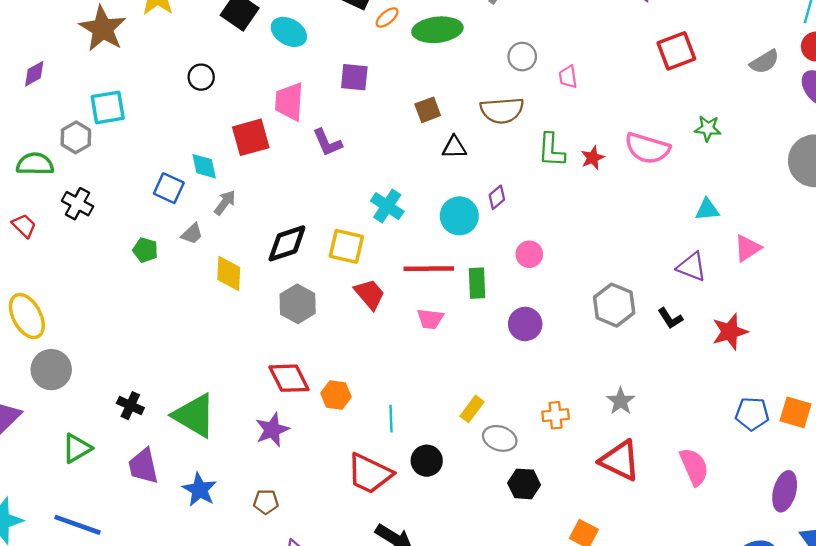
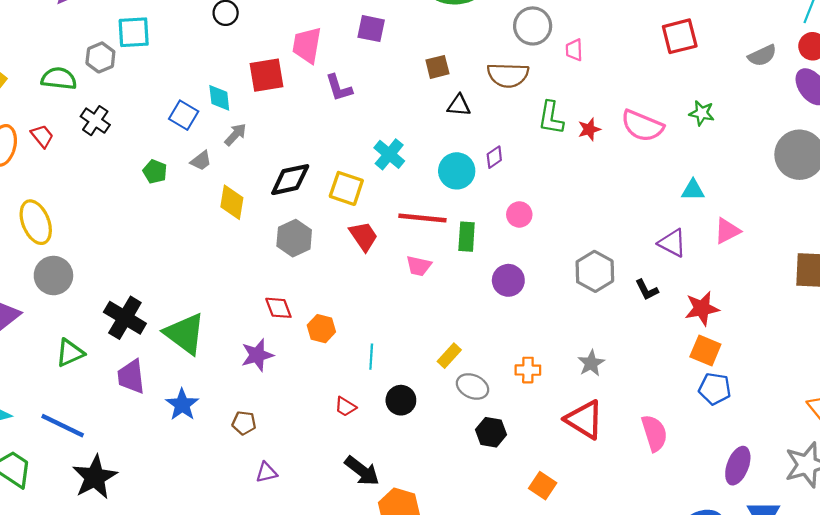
gray circle: (522, 57) -> (533, 26), size x1.4
red diamond: (289, 378) -> (278, 308), size x0.7
black cross: (130, 406) -> (125, 318), size x1.6
orange square: (796, 412) -> (705, 350), moved
red trapezoid: (370, 474) -> (345, 407), size x0.5

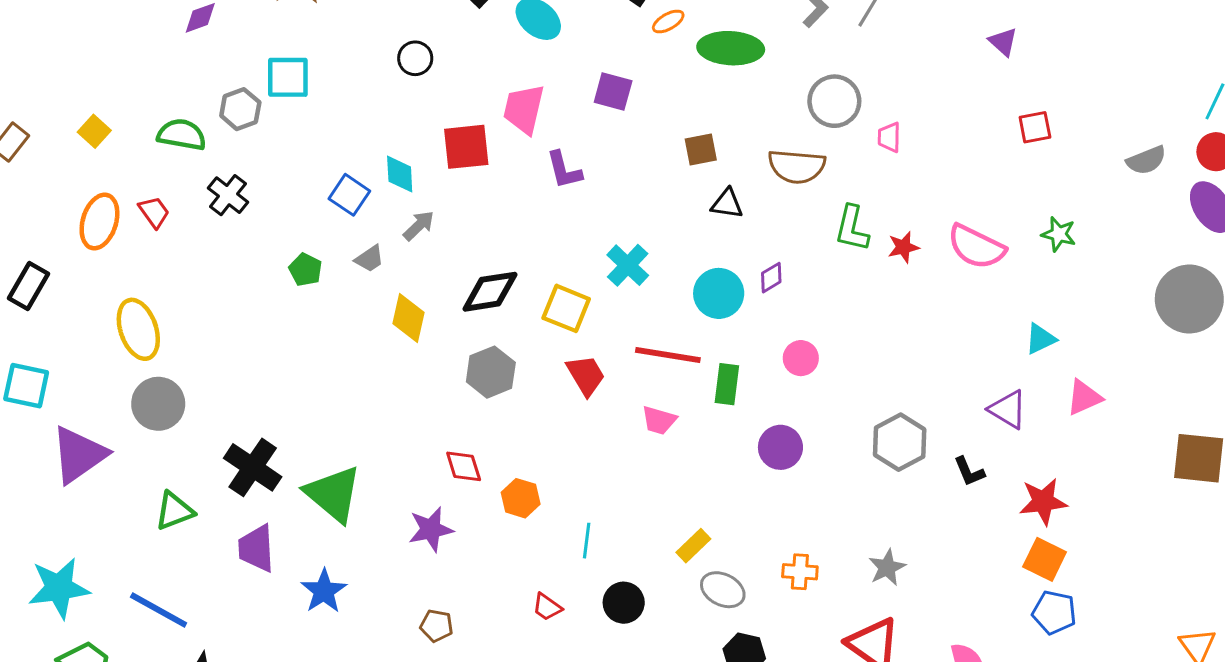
red square: (680, 36) -> (1035, 127), size x0.7
cyan triangle: (693, 190) -> (1040, 339), turned -30
brown pentagon: (244, 423) -> (437, 626), moved

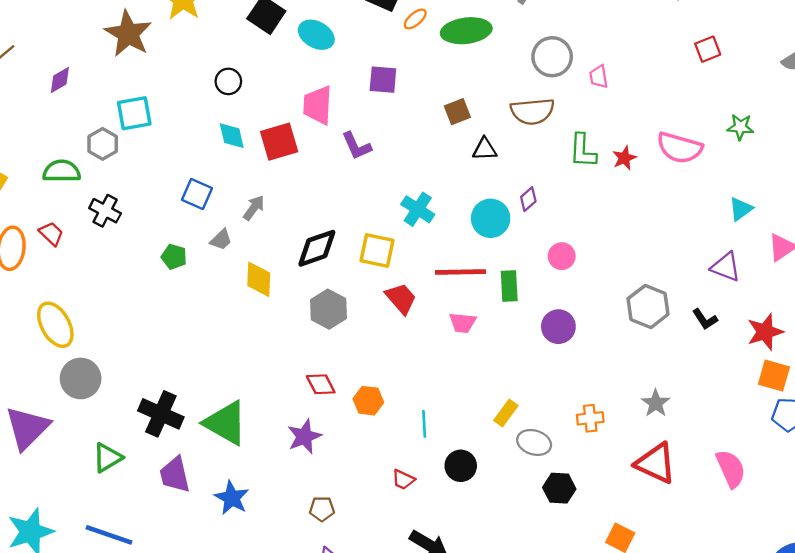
cyan diamond: (400, 174) -> (232, 136), moved

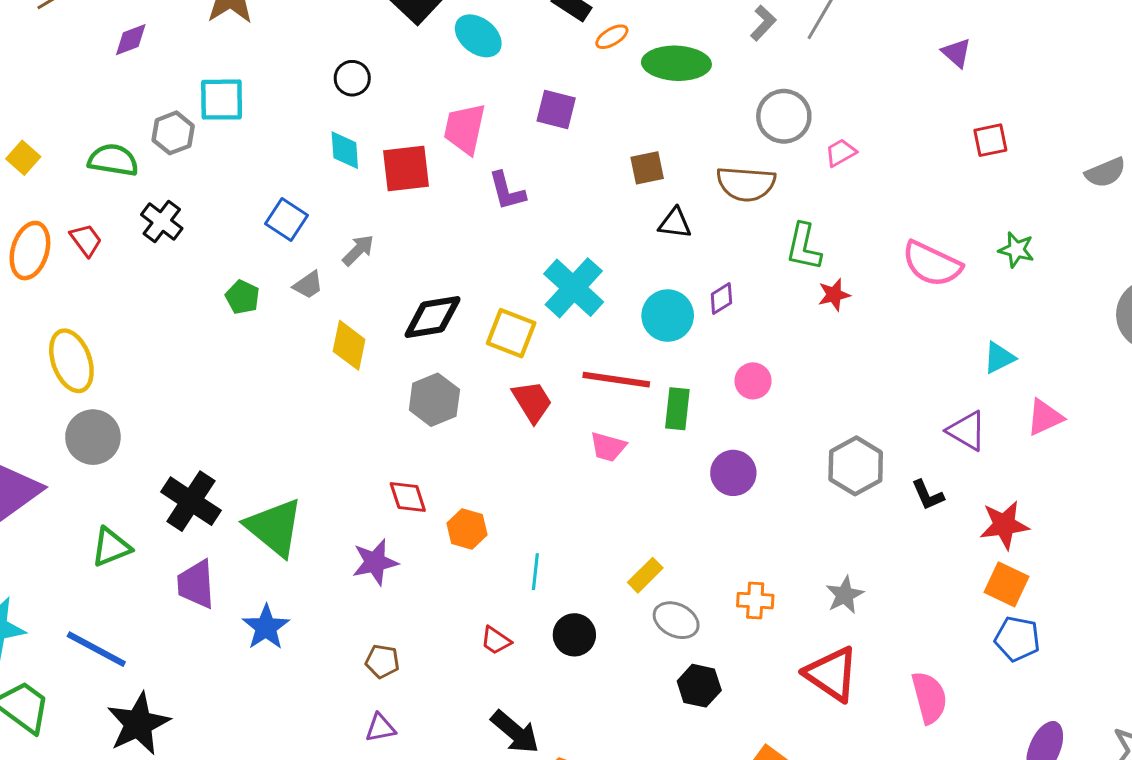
pink trapezoid: (599, 77) -> (841, 153), turned 60
red star: (624, 158) -> (834, 295), moved
cyan cross: (418, 209) -> (574, 288), size x1.4

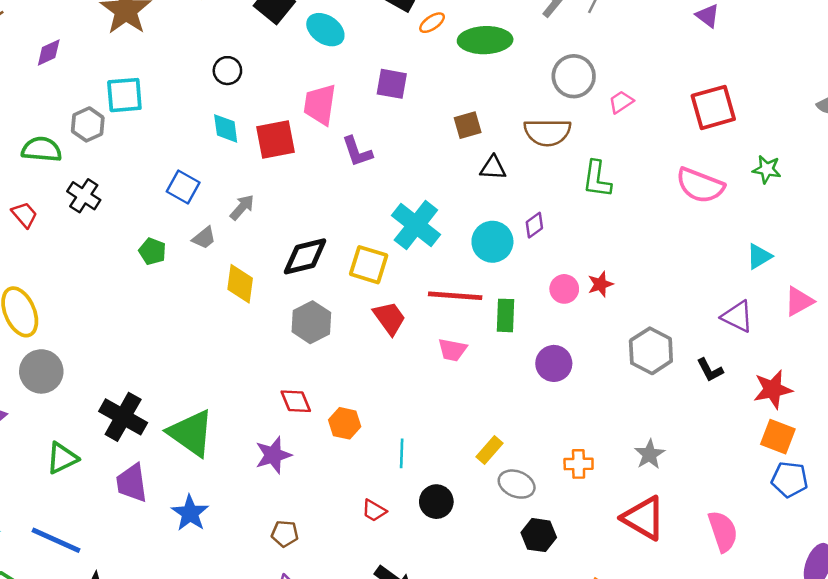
red square: (990, 140) -> (713, 107), moved, size x1.6
red star: (834, 295) -> (600, 284), moved

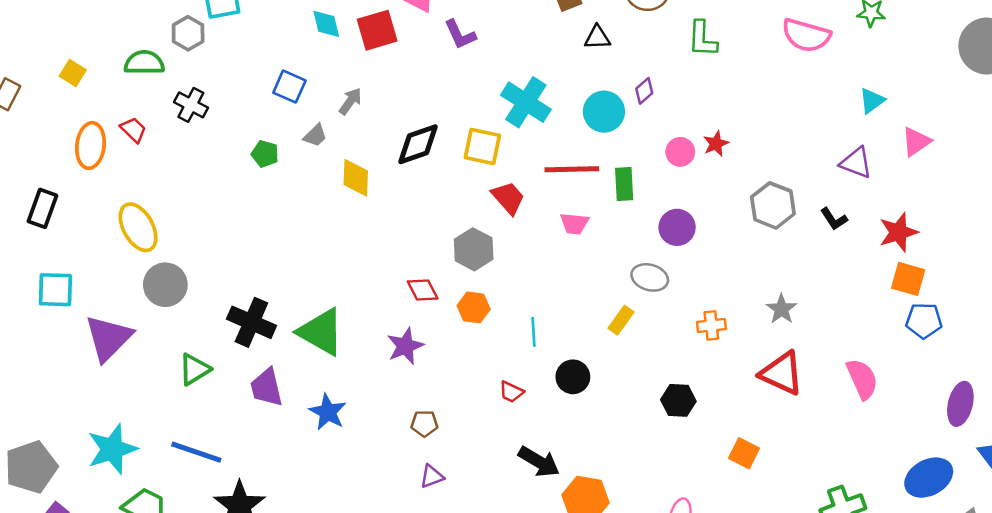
gray hexagon: (311, 322) -> (474, 249), moved
gray ellipse: (517, 484) -> (650, 277), moved

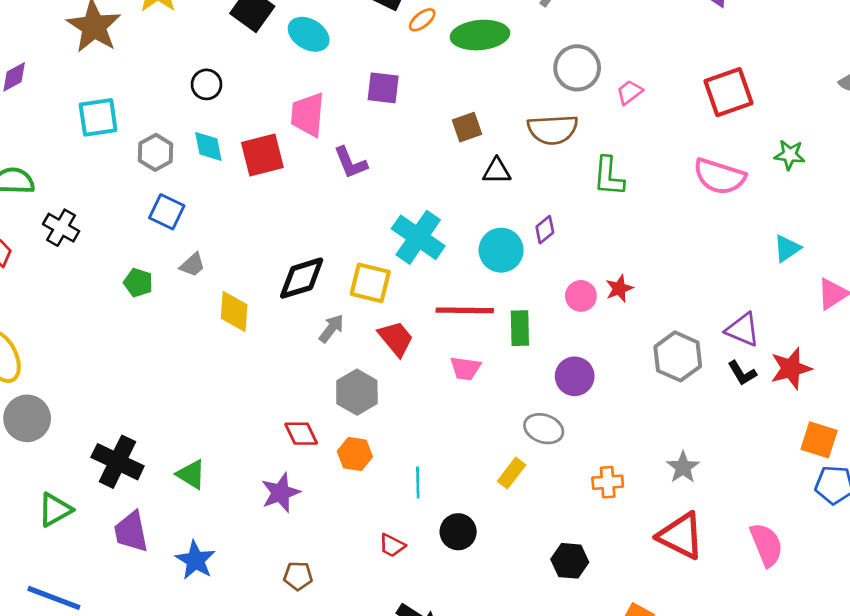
gray hexagon: (188, 33) -> (156, 152), moved
gray arrow: (350, 101) -> (331, 329), moved
purple triangle: (856, 163) -> (743, 330), moved
red star: (898, 232) -> (791, 368), moved
green triangle: (321, 332) -> (191, 474), size x0.6

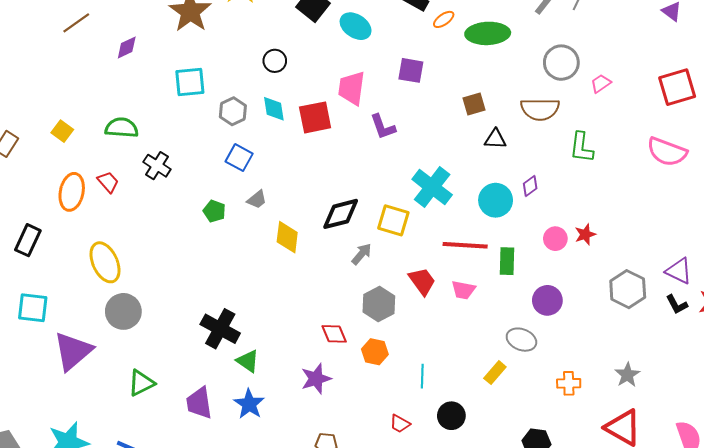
red trapezoid: (396, 339) -> (422, 281), moved
black cross: (118, 462) -> (220, 329), moved
blue star: (195, 560) -> (249, 404), moved

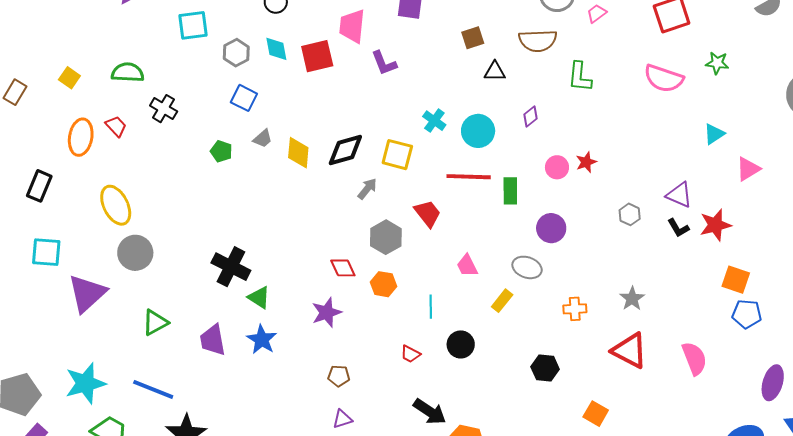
cyan cross: (432, 187) -> (434, 121), size x0.6
cyan circle: (496, 200) -> (478, 131), moved
yellow diamond: (287, 237) -> (298, 153), moved
gray hexagon: (628, 289) -> (630, 214), size x0.6
pink trapezoid: (463, 290) -> (467, 266), moved, turned 55

